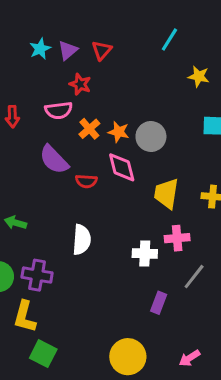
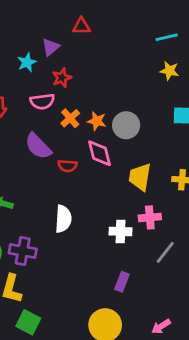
cyan line: (169, 40) -> (167, 37), moved, turned 45
cyan star: (40, 49) -> (27, 62), moved
red triangle: (102, 50) -> (81, 26), moved, turned 48
red star: (80, 84) -> (62, 78), turned 30
purple rectangle: (159, 303) -> (122, 282), moved

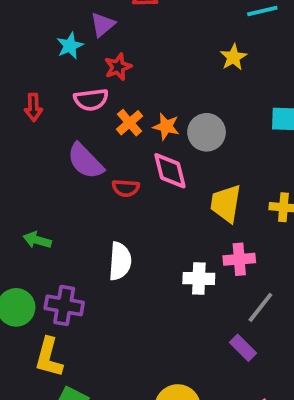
yellow star: (169, 71) -> (233, 57), moved, turned 30
purple rectangle: (122, 282) -> (243, 348), moved, turned -66

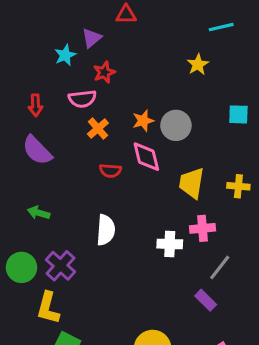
orange cross: (130, 123) -> (98, 129), moved
orange star: (166, 127) -> (143, 121), turned -30
purple semicircle: (85, 161) -> (37, 150), moved
purple cross: (64, 305) -> (60, 266), turned 32

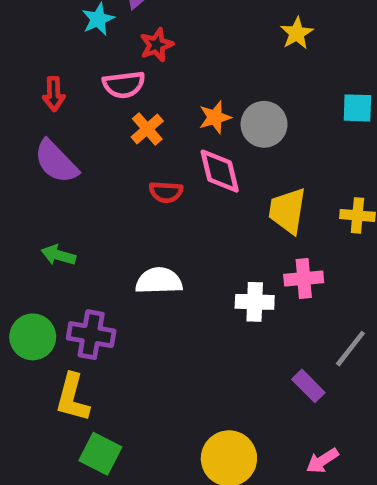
white semicircle: (106, 230) -> (159, 281), turned -96
purple cross: (60, 266) -> (91, 335), turned -32
gray line: (220, 267) -> (350, 349), moved

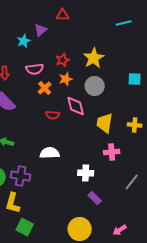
yellow star: (297, 33) -> (94, 58), moved, size x1.5
red star: (157, 45) -> (63, 60), moved
orange star: (215, 117) -> (66, 79), moved
white cross: (255, 302) -> (86, 173), moved
purple rectangle: (308, 386) -> (95, 198), moved

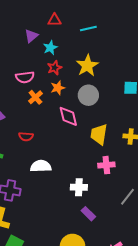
cyan line: (124, 23) -> (88, 29), moved
cyan star: (24, 41) -> (50, 48), moved
red semicircle: (53, 115) -> (26, 136), moved

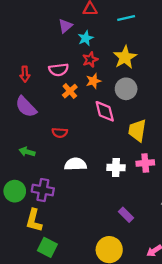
white cross: (79, 187) -> (116, 168), moved

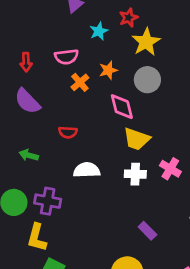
cyan star: (86, 38) -> (99, 31), moved
red star: (90, 60) -> (129, 18), moved
yellow trapezoid: (137, 130) -> (137, 139), moved, turned -80
pink cross: (145, 163) -> (170, 169), turned 36

